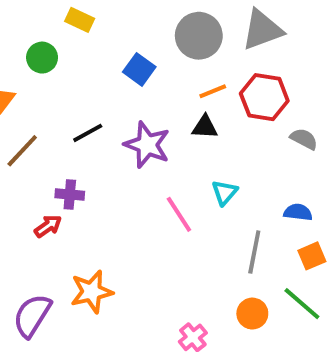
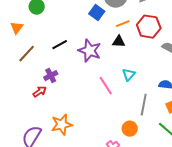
blue square: (139, 69) -> (97, 13), moved
purple cross: (70, 194) -> (51, 76), turned -32
orange circle: (252, 314) -> (130, 129), moved

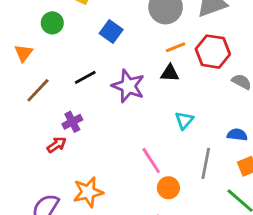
blue square: (97, 13) -> (111, 31), moved
pink line: (106, 86) -> (151, 161), moved
orange circle: (130, 129) -> (168, 188), moved

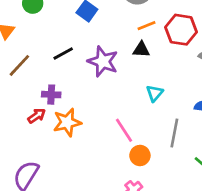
purple cross: (72, 122) -> (51, 95), turned 30
orange star: (88, 192) -> (67, 122), moved

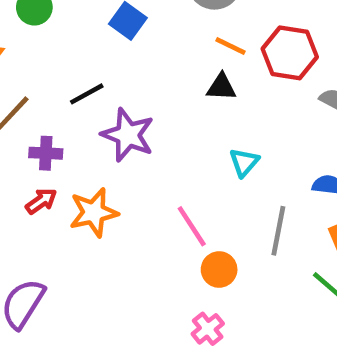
orange line: (147, 26) -> (230, 46), turned 48
purple star: (103, 61) -> (128, 135), moved
purple cross: (51, 95) -> (46, 153), moved

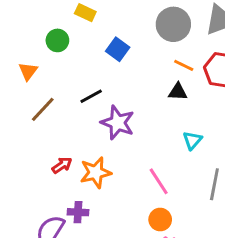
purple cross: (46, 153) -> (78, 212), moved
orange circle: (219, 269) -> (160, 220), moved

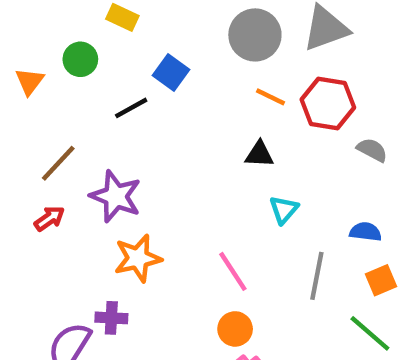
orange triangle: (28, 71) -> (30, 81), moved
black triangle: (178, 92) -> (259, 154), moved
black line: (91, 96) -> (131, 108), moved
purple star: (118, 123) -> (116, 196), moved
red arrow: (62, 165) -> (49, 218), moved

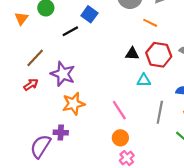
orange line: (270, 97) -> (150, 23), moved
red hexagon: (328, 104) -> (159, 55), moved
cyan triangle: (284, 210) -> (144, 80), turned 48

